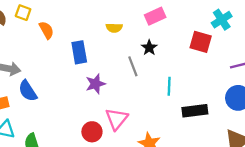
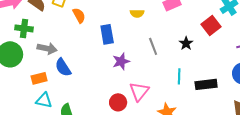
red square: (201, 42) -> (211, 25), turned 36
black star: (149, 48) -> (186, 43), moved
cyan line: (169, 86) -> (179, 76), moved

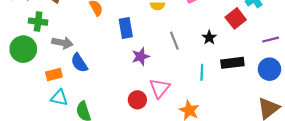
black rectangle: (206, 84) -> (232, 63), moved

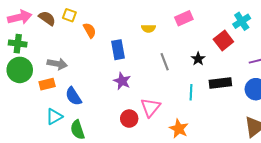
green cross: (38, 22) -> (18, 44), moved
purple star: (141, 56) -> (122, 81), moved, turned -30
blue semicircle: (79, 63) -> (73, 96), moved
orange rectangle: (54, 74) -> (47, 84), moved
cyan triangle: (59, 98) -> (54, 117), turned -42

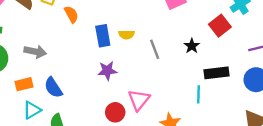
yellow semicircle: (148, 28) -> (126, 35), moved
purple star: (122, 81) -> (107, 71), turned -30
orange rectangle: (47, 84) -> (24, 84), moved
cyan line: (191, 92) -> (199, 94), moved

